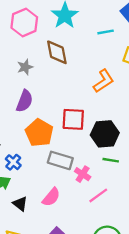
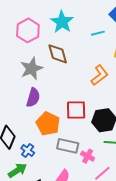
gray star: (25, 67) -> (31, 69), size x1.6

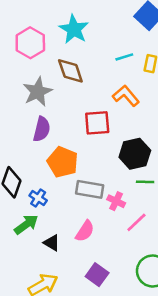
cyan line: (98, 33) -> (124, 57), moved
orange L-shape: (99, 75) -> (126, 96), turned -90
red square: (76, 110) -> (97, 123), moved

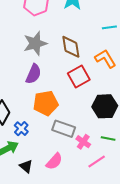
brown diamond: (70, 71) -> (71, 47), moved
red square: (97, 123) -> (79, 76), turned -35
orange pentagon: (63, 162) -> (46, 103), turned 30
green line: (145, 182) -> (108, 139), moved

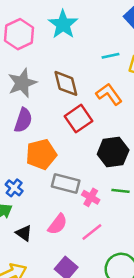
pink line: (97, 161) -> (92, 232), moved

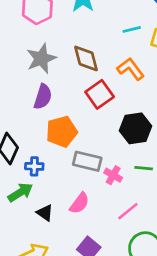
blue cross: (14, 188) -> (34, 166), turned -36
pink line: (92, 232) -> (128, 211), moved

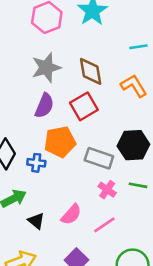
red square: (100, 94) -> (84, 106), moved
gray rectangle: (87, 161) -> (99, 158), moved
blue cross: (34, 166) -> (36, 163), moved
pink line: (128, 211) -> (104, 225), moved

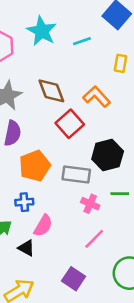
cyan line: (138, 47) -> (82, 41), moved
red square: (84, 106) -> (70, 124), moved
blue cross: (36, 163) -> (24, 202), moved
pink semicircle: (71, 214) -> (43, 226), moved

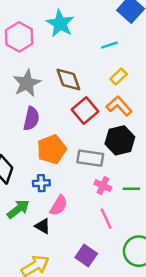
cyan line: (82, 41) -> (109, 45), moved
yellow rectangle: (120, 63) -> (119, 77), moved, turned 35
orange L-shape: (97, 97) -> (119, 106), moved
green line: (120, 194) -> (131, 189), moved
pink line: (94, 239) -> (106, 219), turned -70

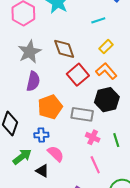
green line: (131, 189) -> (116, 140), turned 72
pink semicircle: (59, 205) -> (56, 154), turned -78

